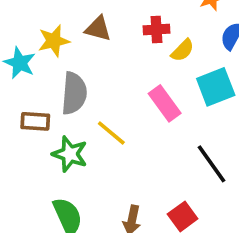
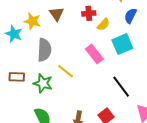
brown triangle: (98, 29) -> (57, 14), turned 42
yellow star: (54, 41) -> (32, 21), turned 30
brown rectangle: (35, 121) -> (17, 77), moved

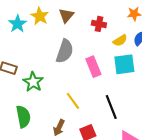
yellow semicircle: (103, 25) -> (120, 40), moved
gray semicircle: (44, 50) -> (65, 51), moved
yellow line: (65, 71) -> (73, 101), moved

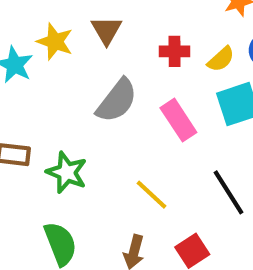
red cross: (99, 24) -> (175, 51), moved
gray semicircle: (65, 51) -> (117, 101), turned 30

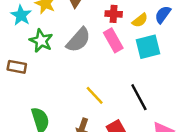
pink rectangle: (178, 120) -> (113, 40), moved
green star: (67, 172) -> (41, 41), moved

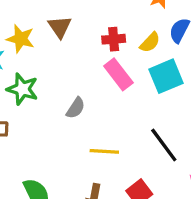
gray semicircle: (78, 40) -> (76, 108), moved, size x0.6
yellow line: (95, 95) -> (104, 151), turned -35

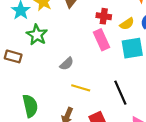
gray semicircle: (76, 108) -> (67, 64), moved

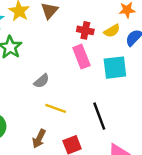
yellow semicircle: (127, 24) -> (112, 31), moved

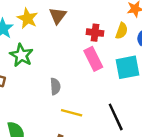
yellow semicircle: (112, 31) -> (122, 31), turned -35
gray semicircle: (42, 81) -> (55, 86), turned -49

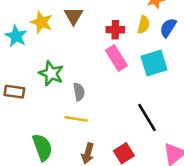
green star: (21, 55) -> (51, 73), moved
yellow line: (72, 113) -> (76, 119), moved

